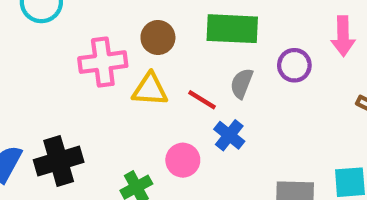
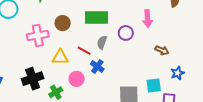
yellow triangle: (150, 90) -> (60, 57), moved
black cross: (59, 161) -> (33, 79), moved

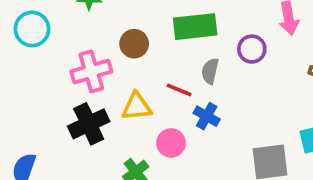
black cross: (33, 79) -> (89, 124), moved

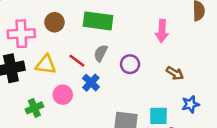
purple circle: (252, 49) -> (130, 64), moved

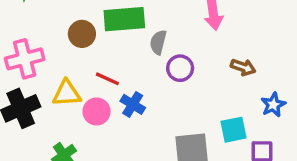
brown circle: (55, 22) -> (82, 34), moved
gray semicircle: (101, 53) -> (158, 42), moved
pink circle: (63, 95) -> (97, 111), moved

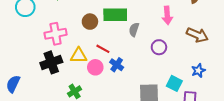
brown arrow: (243, 67) -> (197, 35), moved, size x1.5
purple circle: (180, 68) -> (159, 47), moved
cyan square: (234, 130) -> (174, 83), turned 35

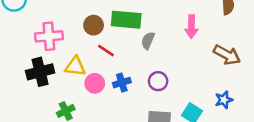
purple circle: (159, 47) -> (158, 81), moved
red line: (103, 49) -> (106, 51), moved
blue cross: (117, 65) -> (122, 83), turned 32

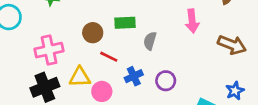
green rectangle: (126, 20) -> (125, 23), size x0.7
blue cross: (122, 83) -> (134, 76), moved

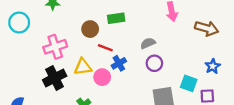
gray semicircle: (150, 41) -> (148, 43), moved, turned 56
blue cross: (134, 76) -> (119, 63), moved

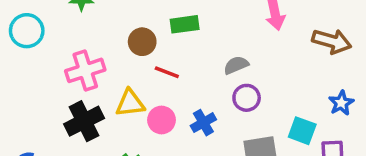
blue cross: (119, 63) -> (203, 123), moved

